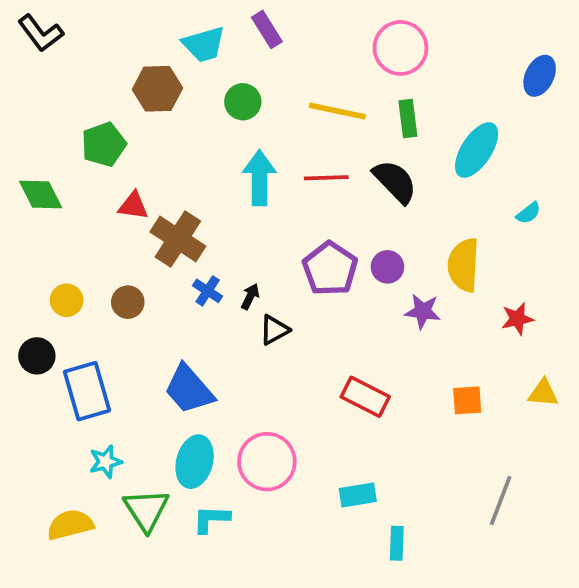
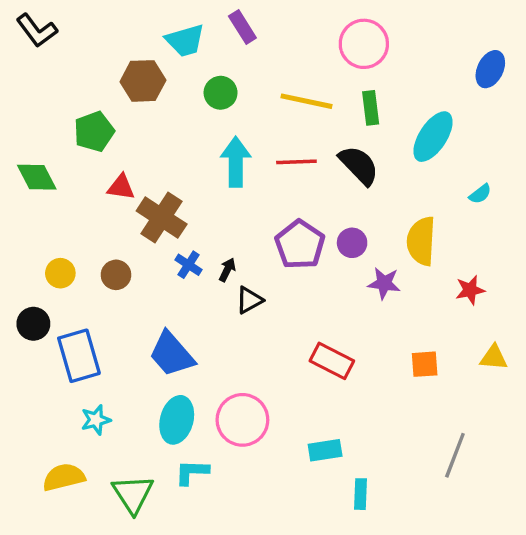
green triangle: (146, 510) -> (133, 494), moved

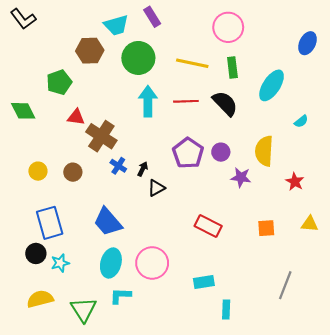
green circle: (221, 93) -> (138, 58), size x1.6
red star: (470, 290) -> (295, 182), turned -30
black circle: (33, 324) -> (36, 253), moved

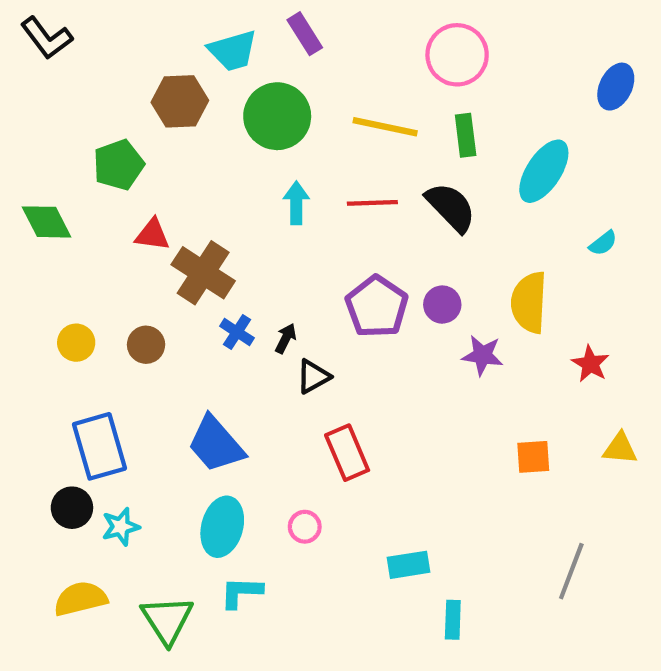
cyan arrow: (148, 101) -> (296, 203), size x0.7
red rectangle: (208, 226) -> (347, 453), moved, turned 40
pink circle: (152, 263) -> (305, 527), size x0.5

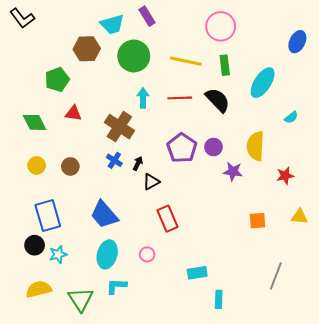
green diamond: (47, 222) -> (35, 122), moved
brown cross: (203, 273) -> (119, 127), moved
red star: (590, 364) -> (285, 176), turned 30

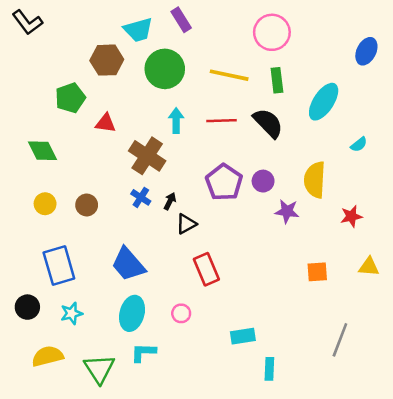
red triangle: (73, 113) -> (106, 123), moved
black circle: (35, 245) -> (27, 307), moved

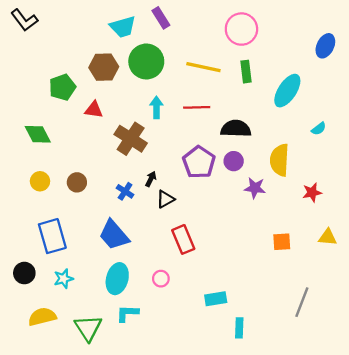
brown hexagon: (107, 60) -> (104, 67), moved
black semicircle: (268, 123) -> (236, 129), moved, turned -44
blue cross: (141, 197) -> (125, 191), moved

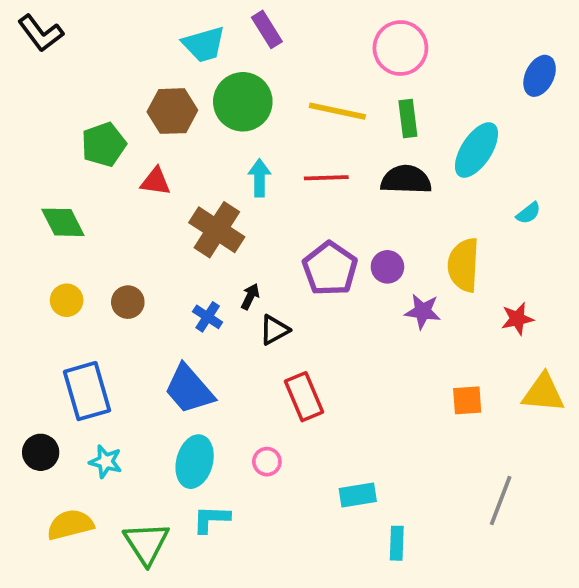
black semicircle: (236, 129) -> (406, 180), moved
yellow triangle: (328, 237) -> (543, 393), size x1.4
cyan star: (63, 279) -> (106, 462), turned 30

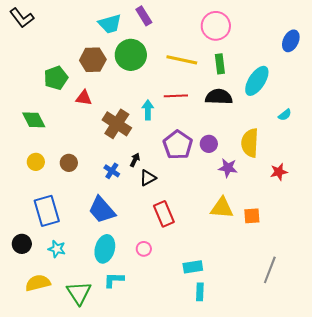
cyan arrow: (259, 178) -> (148, 110), moved
yellow triangle: (543, 393) -> (222, 208), moved
cyan rectangle: (397, 543) -> (200, 292), moved

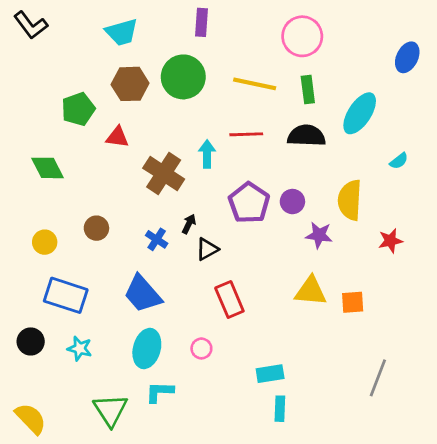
purple rectangle: (144, 16) -> (201, 22), turned 36
cyan trapezoid: (110, 24) -> (122, 32), moved
yellow circle: (36, 162) -> (45, 242), moved
blue rectangle: (47, 211) -> (66, 295), turned -56
yellow semicircle: (38, 283) -> (31, 418), moved, turned 60

